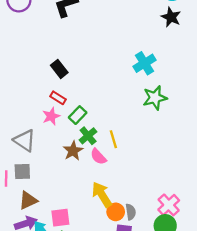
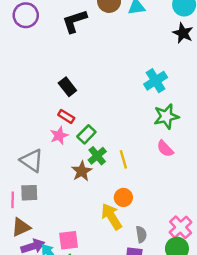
pink semicircle: (98, 157) -> (165, 149), moved
brown triangle: (28, 200) -> (21, 227), moved
orange circle: (116, 212) -> (123, 197), moved

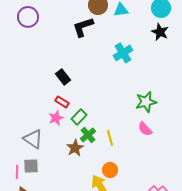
black L-shape: (75, 21) -> (83, 27), moved
cyan cross: (156, 81) -> (123, 53), moved

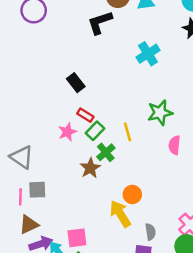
red rectangle: (62, 102) -> (85, 115), moved
green star: (146, 102) -> (160, 113), moved
pink semicircle: (145, 129) -> (174, 145), turned 49
yellow line: (110, 138) -> (127, 132), moved
gray triangle: (33, 139) -> (22, 157), moved

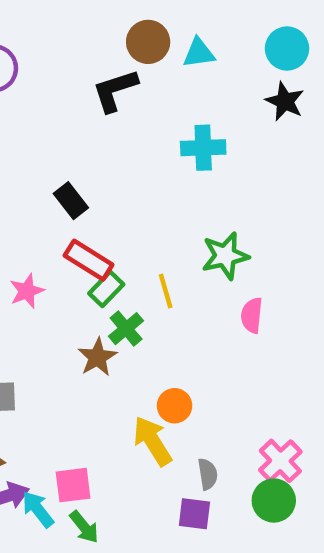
cyan cross: (148, 54) -> (203, 148), turned 30
red rectangle: (85, 115) -> (89, 260), size x1.5
pink star: (67, 132) -> (27, 291), moved

